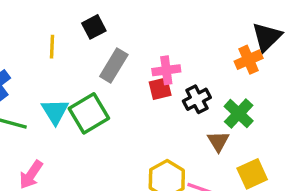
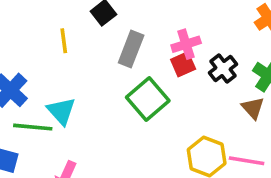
cyan triangle: (55, 111) -> (61, 111), moved
green square: (89, 113) -> (148, 99), moved

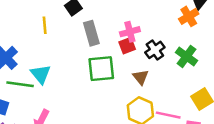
gray rectangle: (131, 49) -> (91, 33), turned -40
green square: (148, 99) -> (101, 69), turned 32
brown triangle: (253, 108) -> (141, 77), moved

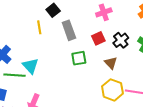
yellow line: (45, 25) -> (39, 27), moved
pink cross: (130, 32) -> (104, 12), moved
green square: (101, 69) -> (79, 58), size x0.7

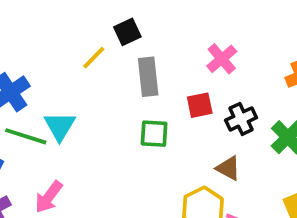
pink cross: (104, 12) -> (222, 59), turned -35
yellow line: (39, 27) -> (94, 58), turned 40
brown triangle: (111, 63) -> (228, 168), moved, turned -32

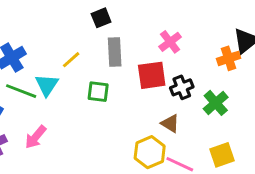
yellow line: (94, 58) -> (71, 60), moved
red square: (200, 105) -> (152, 75), size x1.5
green square: (154, 134) -> (98, 92), moved

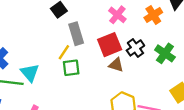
orange cross: (229, 58) -> (153, 15), moved
yellow line: (71, 60) -> (64, 52), moved
brown triangle: (170, 123) -> (116, 65), moved

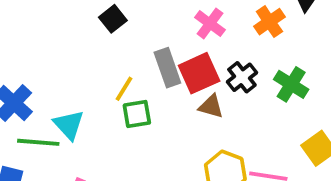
gray rectangle: (76, 34) -> (167, 68), moved

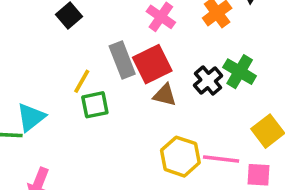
black cross: (242, 77) -> (208, 81), moved
cyan triangle: (69, 125) -> (31, 117), turned 36

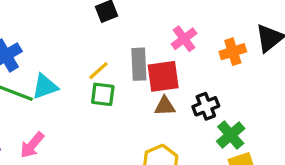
green cross: (240, 72) -> (231, 135), moved
brown triangle: (165, 95) -> (165, 106), turned -35

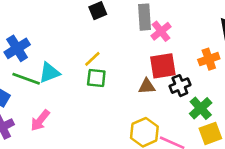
orange cross: (233, 52) -> (209, 59), moved
gray rectangle: (139, 64) -> (144, 17), moved
red square: (163, 76) -> (163, 66), moved

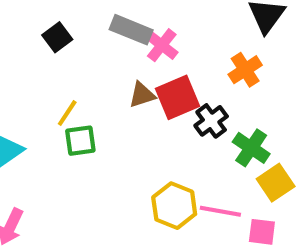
gray rectangle: (144, 17) -> (131, 30), turned -50
brown triangle: (147, 86) -> (142, 95), moved

